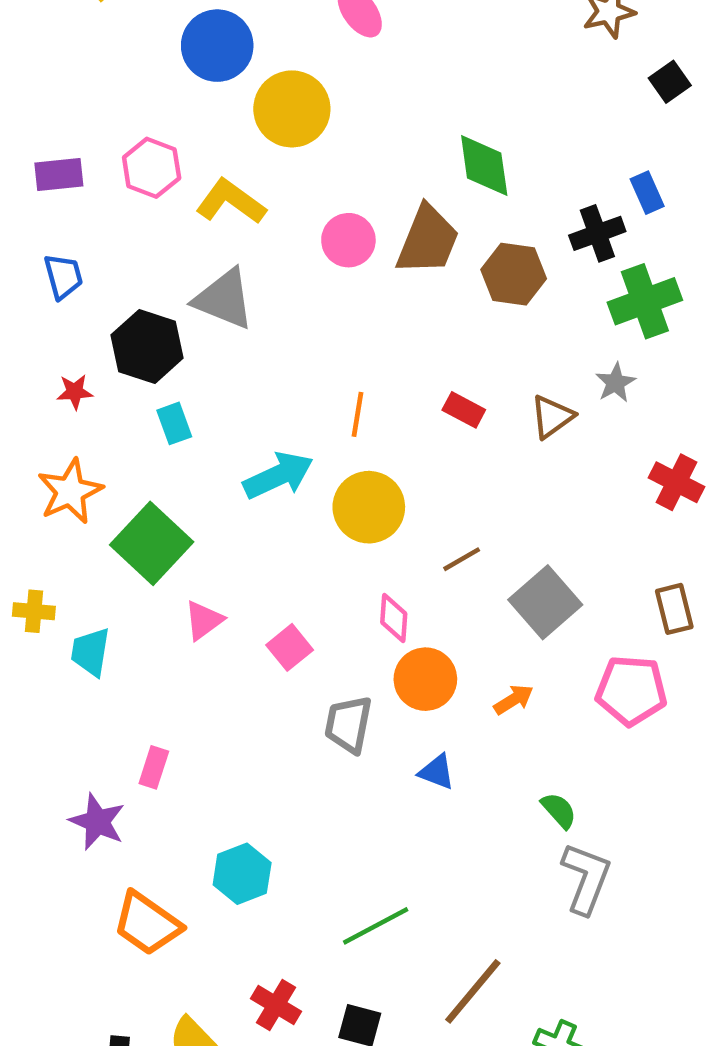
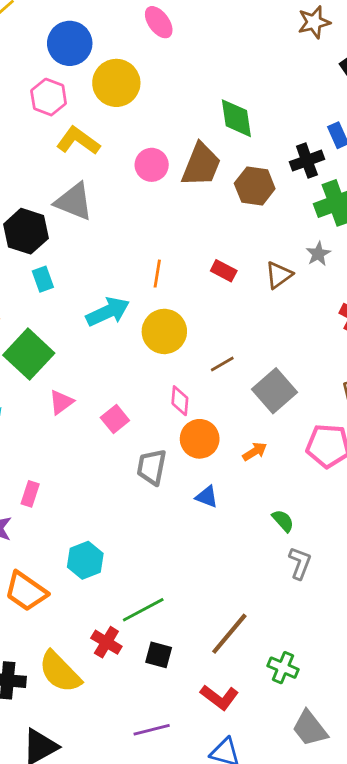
pink hexagon: (152, 168) -> (49, 97), moved
gray L-shape: (586, 878) -> (300, 563), size x0.7
green line: (376, 926) -> (143, 610), moved

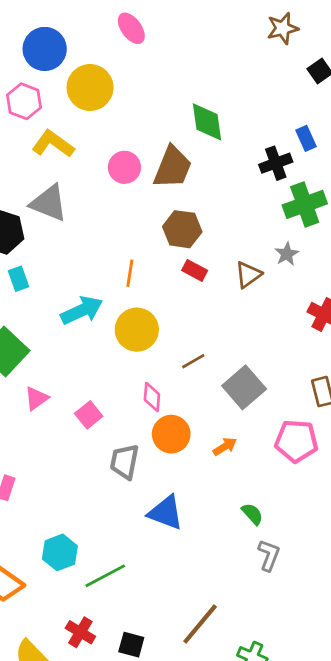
brown hexagon: (255, 186) -> (182, 229), moved
blue triangle: (207, 497) -> (166, 513), moved, size x1.6
green line: (143, 610) -> (105, 576), moved

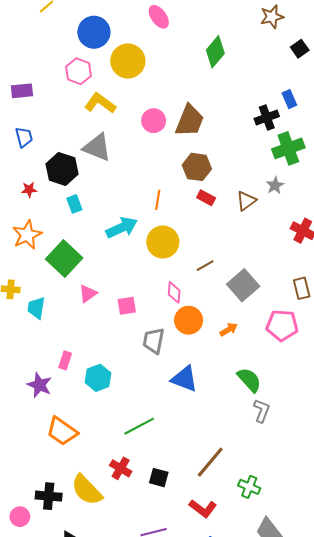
green diamond: (207, 122) -> (215, 52), moved, turned 48
pink square: (89, 415) -> (127, 306), turned 30
green semicircle: (252, 514) -> (249, 380), size x1.5
cyan hexagon: (60, 552) -> (98, 378), moved

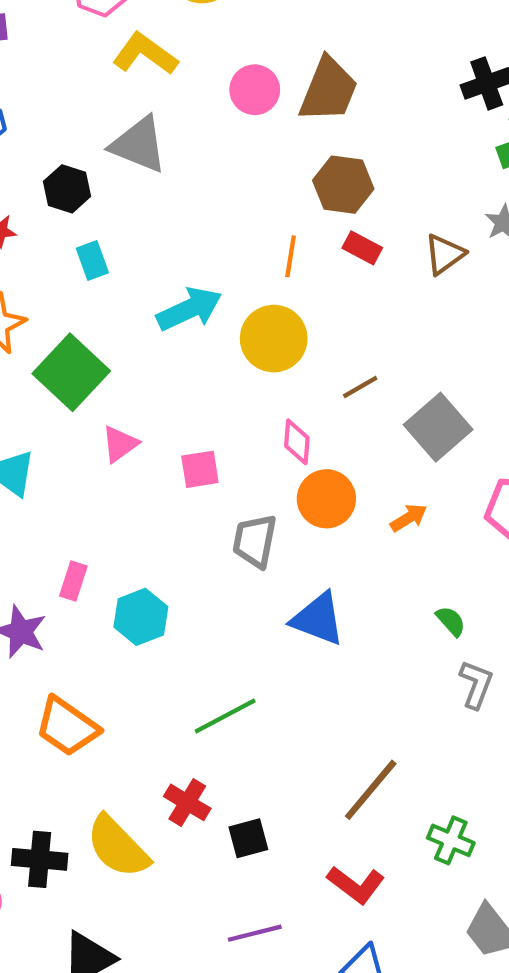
black hexagon: (62, 169) -> (67, 189), size x0.7
orange line: (158, 200) -> (291, 256), moved
green semicircle: (249, 380) -> (451, 621), size x0.6
black square: (159, 478) -> (248, 838), moved, turned -30

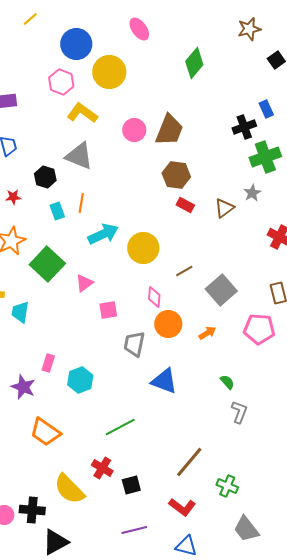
orange line: (291, 256) -> (81, 203), moved
pink triangle: (120, 444) -> (84, 283), moved
black cross: (40, 859) -> (32, 510), moved

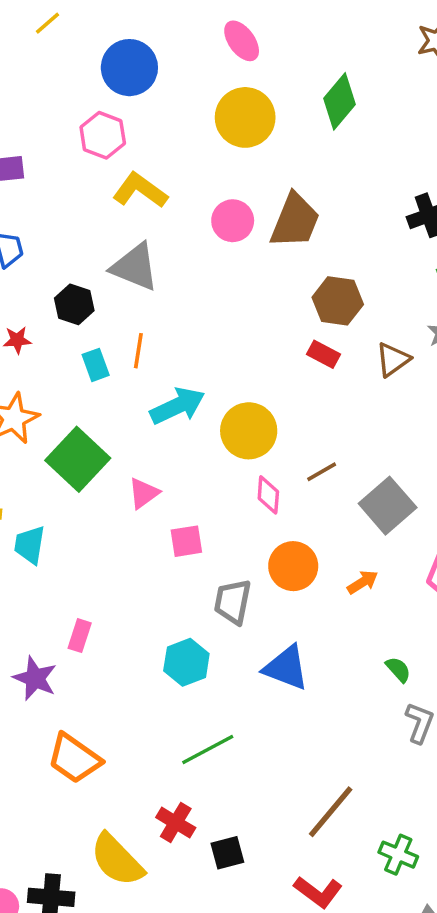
yellow circle: (109, 72) -> (245, 117), moved
brown hexagon: (176, 175) -> (338, 301), moved
pink diamond: (154, 297) -> (268, 495), moved
cyan hexagon: (80, 380) -> (186, 662), moved

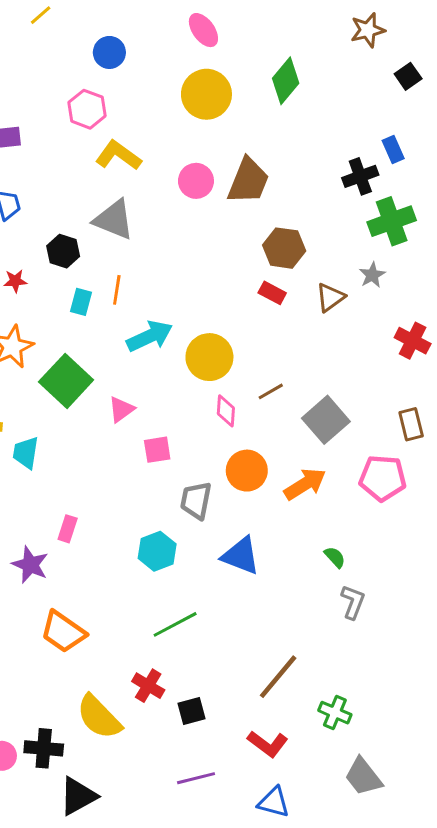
blue circle: (129, 68) -> (109, 52), size x0.7
cyan rectangle: (96, 365) -> (81, 302), turned 35
orange arrow: (363, 582) -> (305, 484), size x1.6

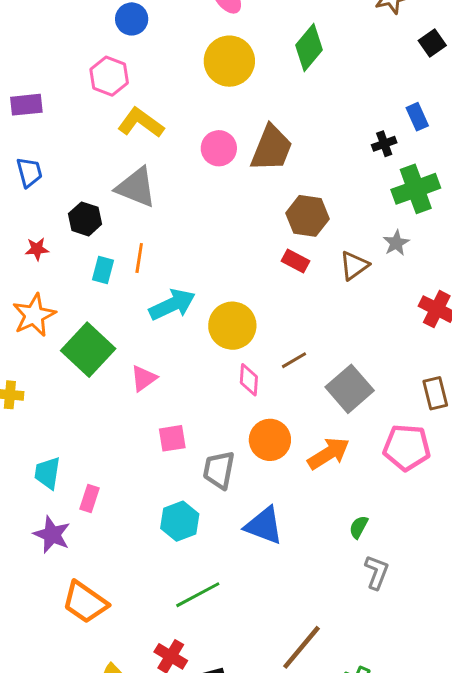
black cross: (360, 176) -> (384, 144), size x0.7
pink square: (157, 450) -> (172, 438), moved
cyan trapezoid: (26, 453) -> (47, 473), moved
green semicircle: (335, 557) -> (359, 527), turned -110

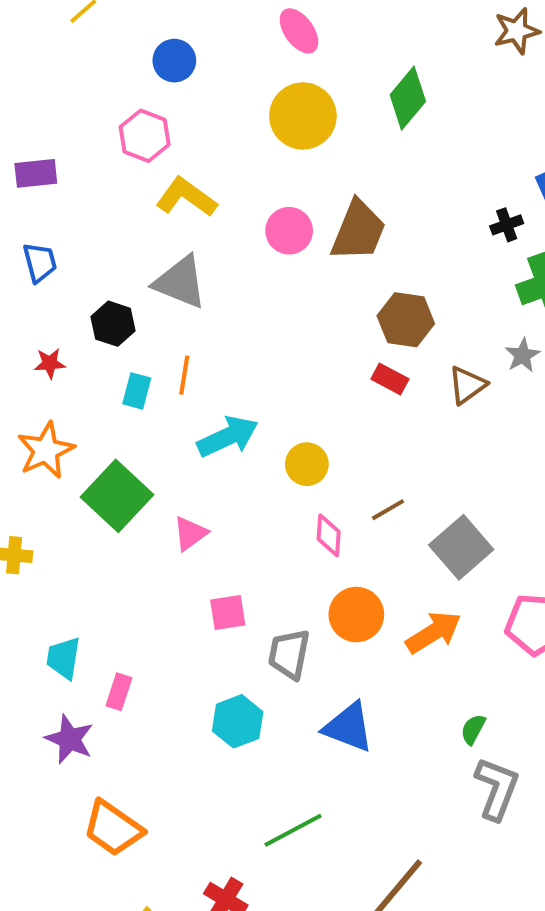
yellow circle: (232, 326) -> (307, 464), size x0.7
gray L-shape: (377, 572) -> (497, 789), size x1.4
green line: (198, 595) -> (293, 830), moved

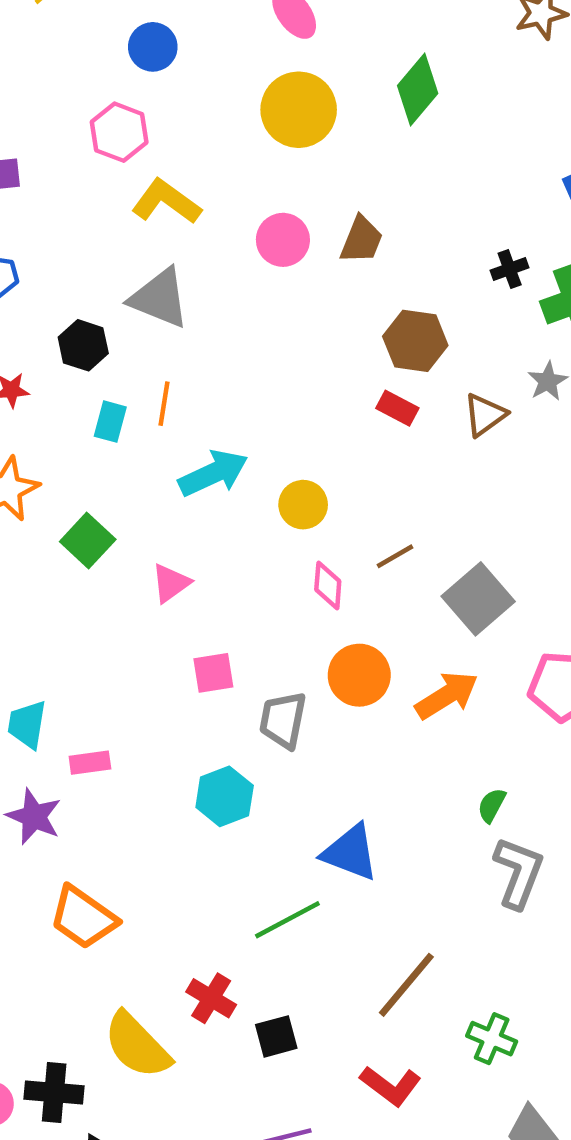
black cross: (507, 225) -> (510, 269), moved
brown trapezoid: (358, 231) -> (361, 240), size x0.7
green square: (117, 496) -> (88, 541), size x0.7
pink rectangle: (119, 692) -> (90, 763), turned 64
blue triangle: (348, 727) -> (350, 852), moved

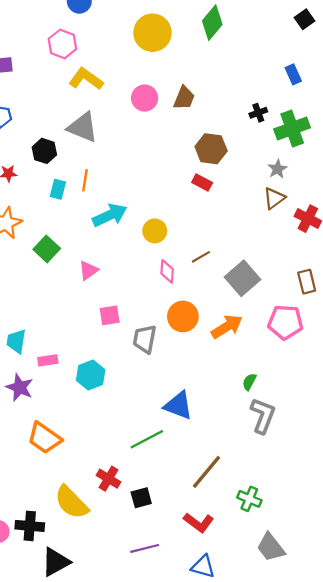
brown triangle: (485, 415) -> (274, 198), moved
cyan hexagon: (225, 796) -> (91, 375), moved

